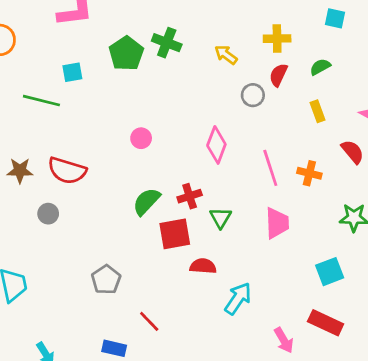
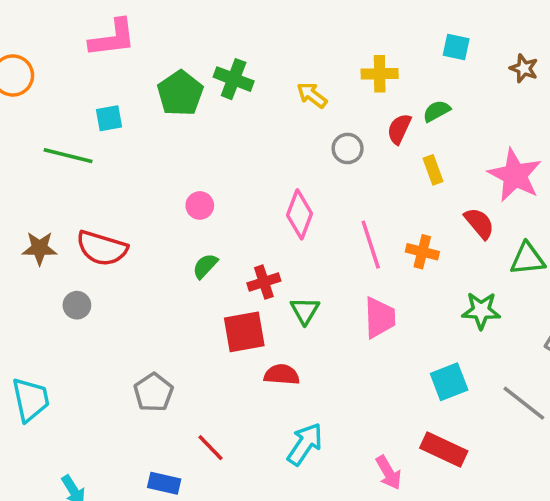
red semicircle: (278, 75) -> (399, 129), moved
green semicircle: (146, 202) -> (205, 266), moved, size x0.7
cyan arrow: (238, 298) -> (305, 444), moved

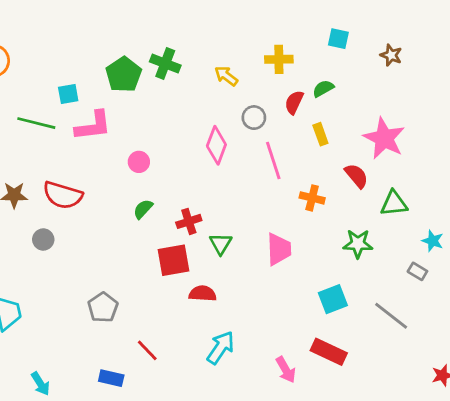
pink L-shape: (113, 38) -> (93, 126), moved
pink diamond: (299, 214) -> (216, 145), moved
pink line: (371, 245) -> (273, 161), moved

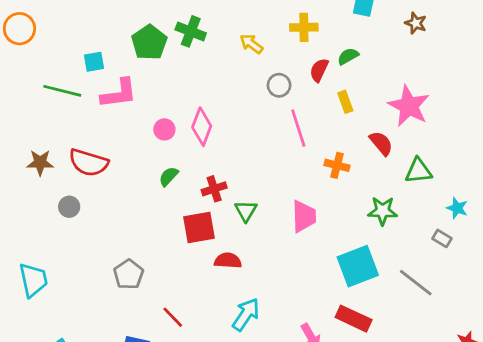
pink diamond: (216, 145) -> (202, 127), moved
cyan square: (333, 299) -> (358, 266), size x1.4

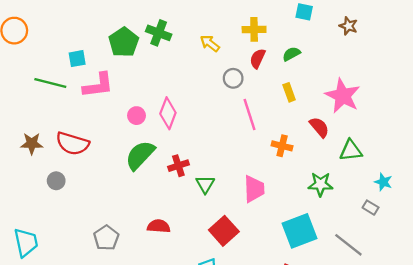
red semicircle: (319, 70) -> (258, 59), moved
green semicircle: (169, 176) -> (140, 155), size x1.8
red square: (199, 227) -> (224, 231), moved, turned -32
red semicircle: (228, 261) -> (159, 226), moved

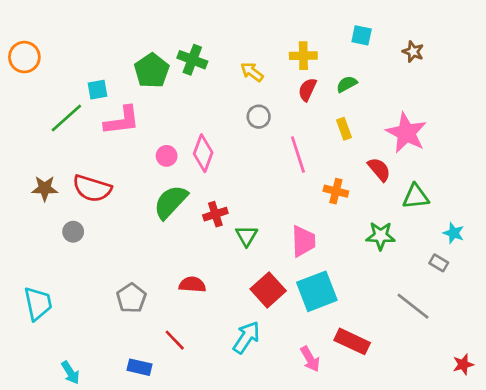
gray circle: (233, 78) -> (259, 117), moved
green line: (50, 83) -> (66, 118), turned -56
cyan square: (300, 231) -> (317, 291), moved

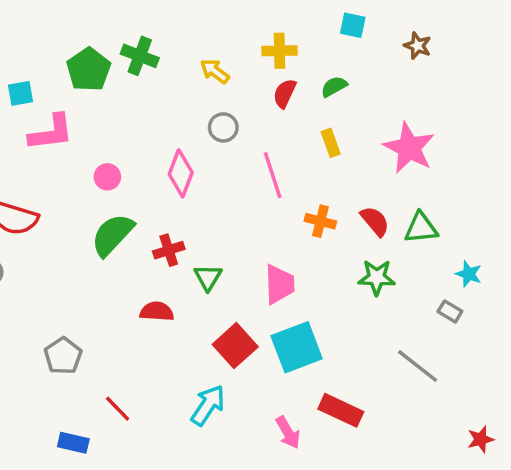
pink diamond: (203, 153) -> (181, 173), moved
red semicircle: (379, 169) -> (375, 221), moved
red semicircle: (192, 285) -> (157, 311), moved

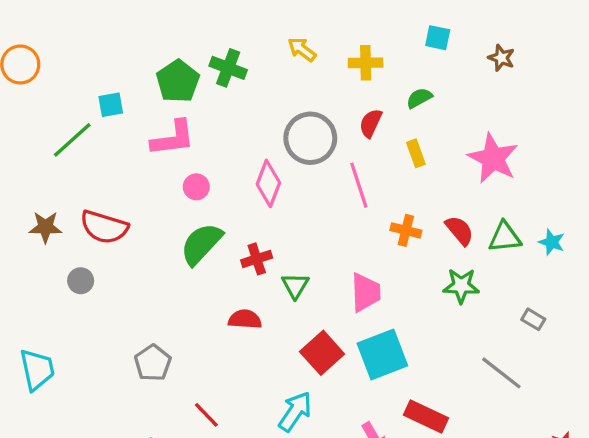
yellow arrow: (215, 71) -> (302, 49), moved
red semicircle: (285, 93) -> (371, 123), moved
gray circle: (223, 127) -> (310, 138), size x1.8
pink L-shape: (51, 133) -> (173, 138), moved
cyan star: (469, 274) -> (552, 242), moved

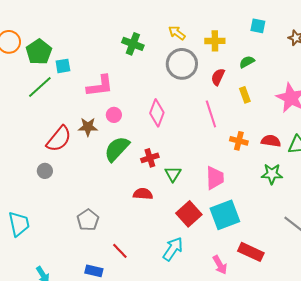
green pentagon: (178, 81) -> (39, 52), moved
gray circle: (310, 138) -> (182, 64), moved
brown star: (45, 227) -> (88, 127), moved
red semicircle: (104, 227) -> (59, 139), turned -68
red semicircle: (459, 230) -> (271, 141), turned -42

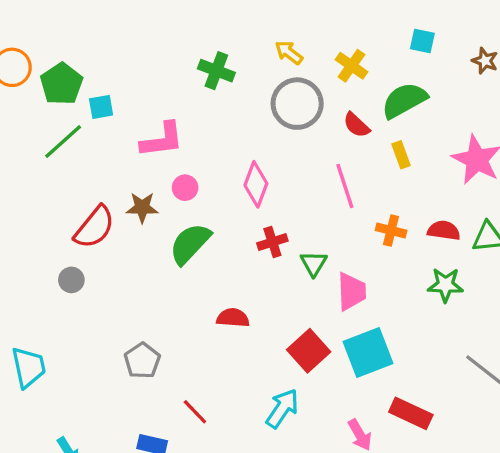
yellow cross: (215, 41) -> (352, 66), turned 36
green semicircle: (247, 62) -> (404, 100), size x1.8
red semicircle: (218, 77) -> (356, 125), turned -72
red cross: (150, 158) -> (272, 242), moved
green triangle: (173, 174) -> (314, 263), moved

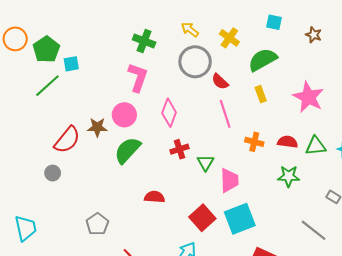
red semicircle: (356, 125) -> (220, 82), moved
pink L-shape: (162, 140) -> (138, 77), moved, turned -64
pink circle: (185, 188) -> (124, 115), size x1.5

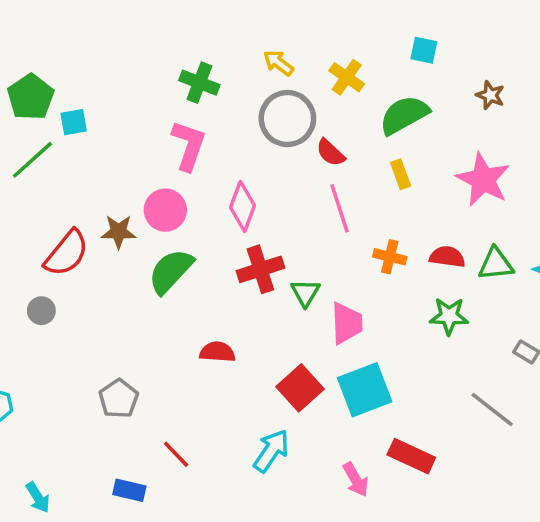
brown star: (314, 35) -> (490, 95), moved
red cross: (179, 149) -> (260, 269), size x1.4

